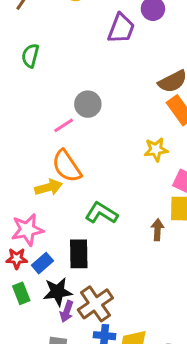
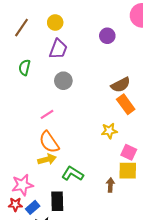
purple trapezoid: (121, 28) -> (58, 49), moved
gray circle: (88, 104) -> (63, 81), moved
yellow arrow: (49, 187) -> (47, 159), moved

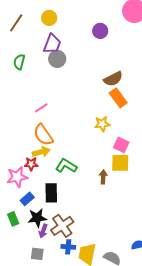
gray circle: (63, 81) -> (57, 59), moved
red star: (15, 204) -> (31, 164), moved

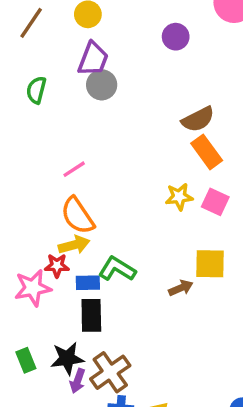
pink square: (121, 145) -> (215, 202), moved
brown arrow: (103, 177) -> (181, 288), turned 64
blue rectangle: (27, 199) -> (88, 283), moved, turned 40

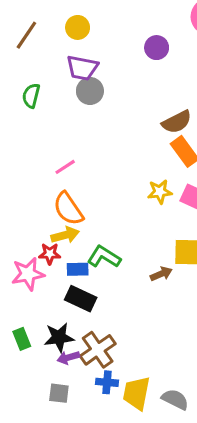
purple trapezoid: (93, 59) -> (82, 68), turned 80
black rectangle: (91, 315) -> (81, 299), turned -64
purple arrow: (78, 381) -> (68, 358), turned 55

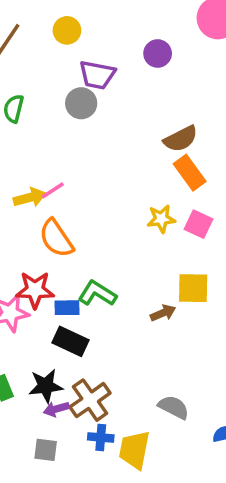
purple trapezoid: (82, 68) -> (97, 75), moved
yellow arrow: (65, 235) -> (30, 197), moved
red star: (50, 254) -> (35, 290), size x1.5
gray semicircle: (175, 399) -> (174, 407), moved

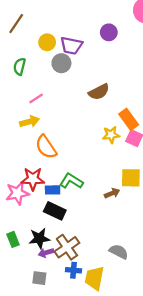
yellow circle: (67, 30) -> (47, 42), moved
brown semicircle: (181, 139) -> (99, 92), moved
orange rectangle: (190, 173) -> (129, 119), moved
pink line: (53, 190) -> (36, 98), moved

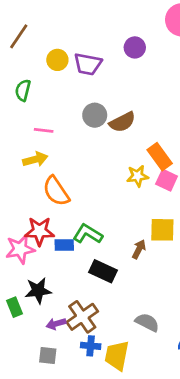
gray circle: (61, 63) -> (95, 115), moved
pink line: (36, 98) -> (44, 130), turned 40
brown arrow: (112, 193) -> (139, 249), turned -40
black rectangle: (55, 211) -> (103, 271), moved
black star: (39, 238) -> (38, 291), moved

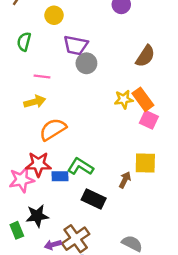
purple trapezoid: (88, 64) -> (76, 45), moved
brown semicircle: (122, 122) -> (145, 56), moved, turned -30
yellow star: (138, 176) -> (124, 99), moved
orange semicircle: (56, 191) -> (53, 129), turned 92

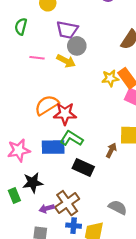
yellow arrow: (35, 102) -> (66, 61), moved, turned 42
red star: (38, 164) -> (65, 114), moved
blue rectangle: (60, 176) -> (53, 147), size x1.5

